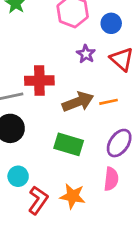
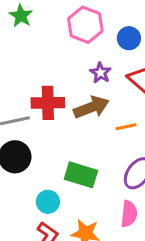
brown arrow: (78, 102) -> (91, 107), moved
cyan circle: (18, 176) -> (48, 202), moved

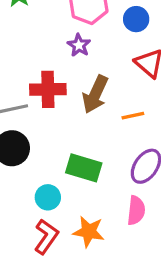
purple star: (100, 73) -> (79, 45), moved
brown arrow: (91, 107) -> (95, 94), turned 136

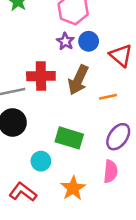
blue circle: (136, 19) -> (89, 41), moved
orange star: (89, 232) -> (73, 188), turned 30
red L-shape: (46, 237) -> (23, 192), moved, turned -88

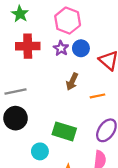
red cross: (41, 76) -> (28, 46), moved
brown arrow: (78, 80) -> (72, 82), size x0.7

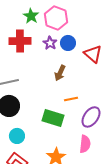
green star: (20, 14) -> (31, 16), moved
orange line: (98, 96) -> (71, 99), moved
cyan circle: (40, 151) -> (17, 136), moved

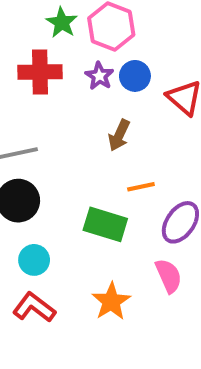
pink semicircle: (85, 144) -> (169, 276), turned -30

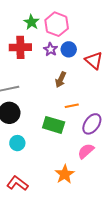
pink semicircle: (169, 276) -> (86, 151), turned -108
orange star: (111, 301) -> (65, 174), moved
red L-shape: (34, 307) -> (17, 183), moved

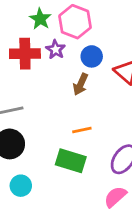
purple star: (51, 49) -> (56, 49), moved
brown arrow: (61, 80) -> (81, 84), moved
orange line: (72, 106) -> (82, 130), moved

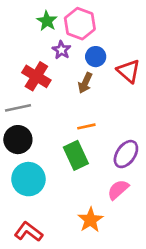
red cross: (25, 54) -> (36, 76), moved, turned 32
green rectangle: (71, 161) -> (76, 155), turned 48
cyan circle: (21, 186) -> (28, 179), size x1.6

